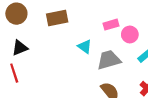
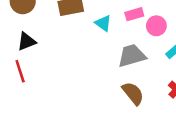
cyan triangle: (85, 47) -> (103, 23), moved

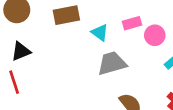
gray trapezoid: (132, 56) -> (112, 63), moved

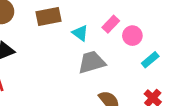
pink rectangle: (132, 23) -> (111, 24), turned -30

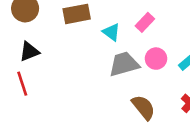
pink circle: (132, 36) -> (156, 59), moved

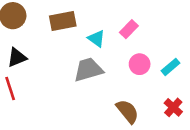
gray trapezoid: (124, 64) -> (88, 70), moved

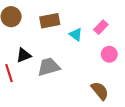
black triangle: (17, 57) -> (24, 55), moved
gray trapezoid: (88, 70) -> (49, 67), moved

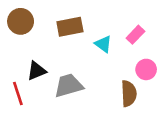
brown semicircle: (100, 91) -> (129, 93), moved, turned 36

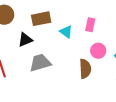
pink rectangle: (135, 35) -> (90, 25), turned -32
black triangle: (37, 71) -> (25, 40), moved

